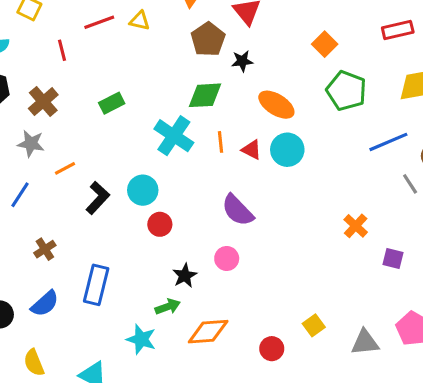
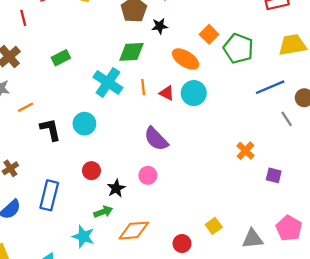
orange square: (325, 44) -> (209, 34), moved
black L-shape: (98, 198) -> (50, 130), turned -55
red circle: (160, 224) -> (91, 171), moved

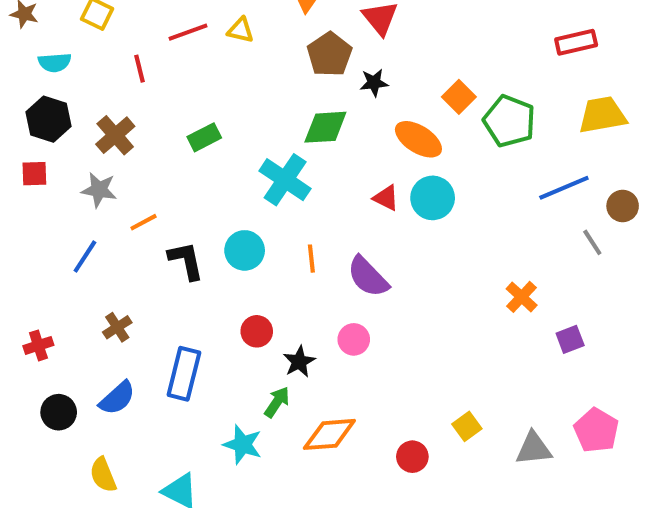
orange line: (143, 87) -> (311, 259), moved
purple square: (274, 175) -> (570, 339), turned -35
green arrow: (103, 212) -> (277, 402), turned -36

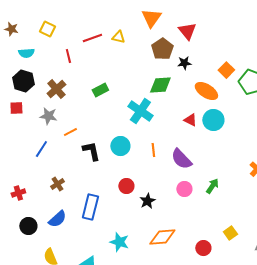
pink circle: (354, 339) -> (184, 189), moved
green arrow: (277, 402) -> (212, 186), moved

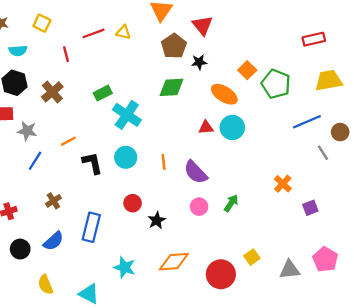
cyan cross: (140, 111) -> (127, 115), moved
gray star: (48, 116) -> (27, 131), moved
red triangle: (190, 120) -> (206, 127), turned -32
red circle: (203, 248) -> (221, 274), size x1.6

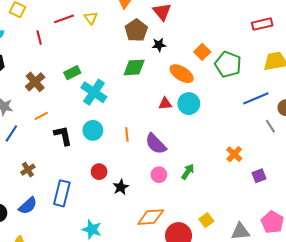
yellow triangle: (123, 32) -> (91, 18), turned 40
brown cross: (52, 92) -> (35, 82), moved
orange diamond: (174, 262) -> (151, 217), moved

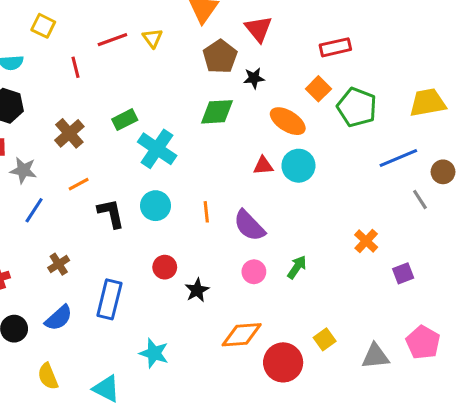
red rectangle: (262, 24) -> (335, 47), moved

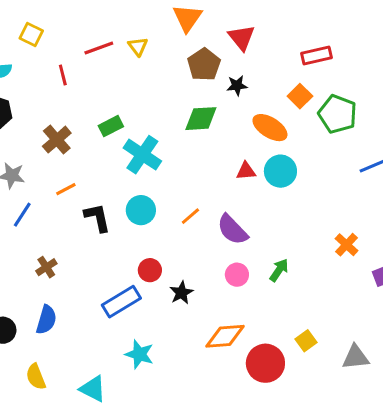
orange line: (206, 212) -> (190, 216), turned 55
blue rectangle: (109, 299) -> (121, 302), moved, turned 45
blue semicircle: (59, 318) -> (46, 320), turned -32

